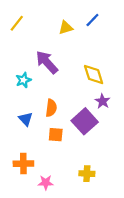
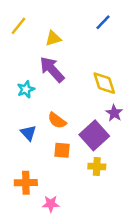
yellow triangle: (66, 28) -> (53, 38), moved
orange semicircle: (51, 108) -> (57, 120), turned 120
yellow cross: (87, 174) -> (97, 166), moved

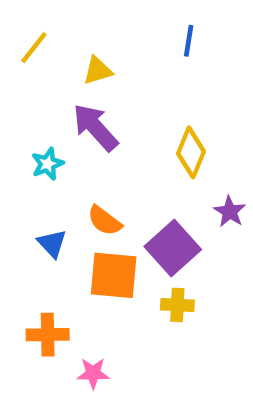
blue line: (103, 22) -> (189, 41), turned -35
yellow diamond: (104, 83) -> (191, 152), turned 40
purple star: (114, 113) -> (230, 212), moved
orange square: (62, 150) -> (114, 275), size x1.6

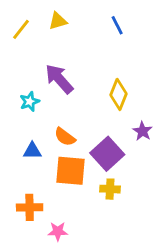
blue line: (189, 41) -> (117, 25), turned -36
yellow triangle: (98, 70) -> (58, 21), moved
blue triangle: (52, 243) -> (32, 151), turned -48

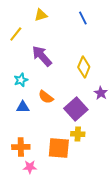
yellow line: (21, 29) -> (16, 34), moved
cyan star: (30, 101) -> (21, 80), moved
orange square: (70, 171) -> (59, 148), moved
pink star: (58, 231) -> (30, 167), moved

